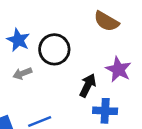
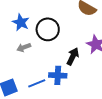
blue cross: (105, 111) -> (58, 75), moved

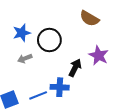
blue star: (21, 22) -> (22, 33), turned 30

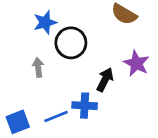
blue star: (22, 33) -> (45, 22), moved
gray arrow: (25, 58) -> (38, 67), turned 104

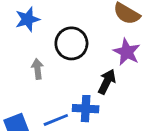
blue star: (45, 22) -> (27, 19), moved
purple star: (136, 63) -> (127, 52), moved

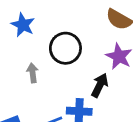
blue star: (27, 19) -> (23, 25), turned -30

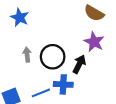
black circle: (65, 48) -> (53, 57), moved

